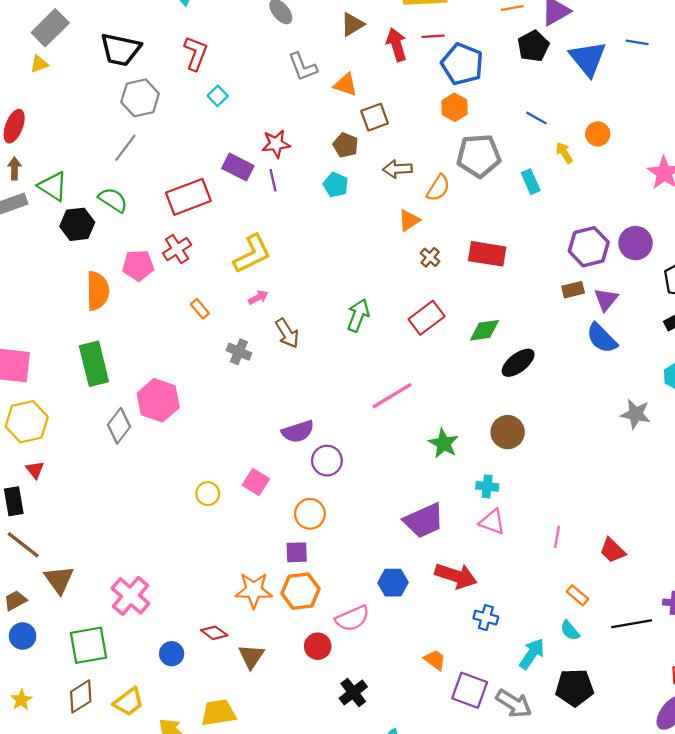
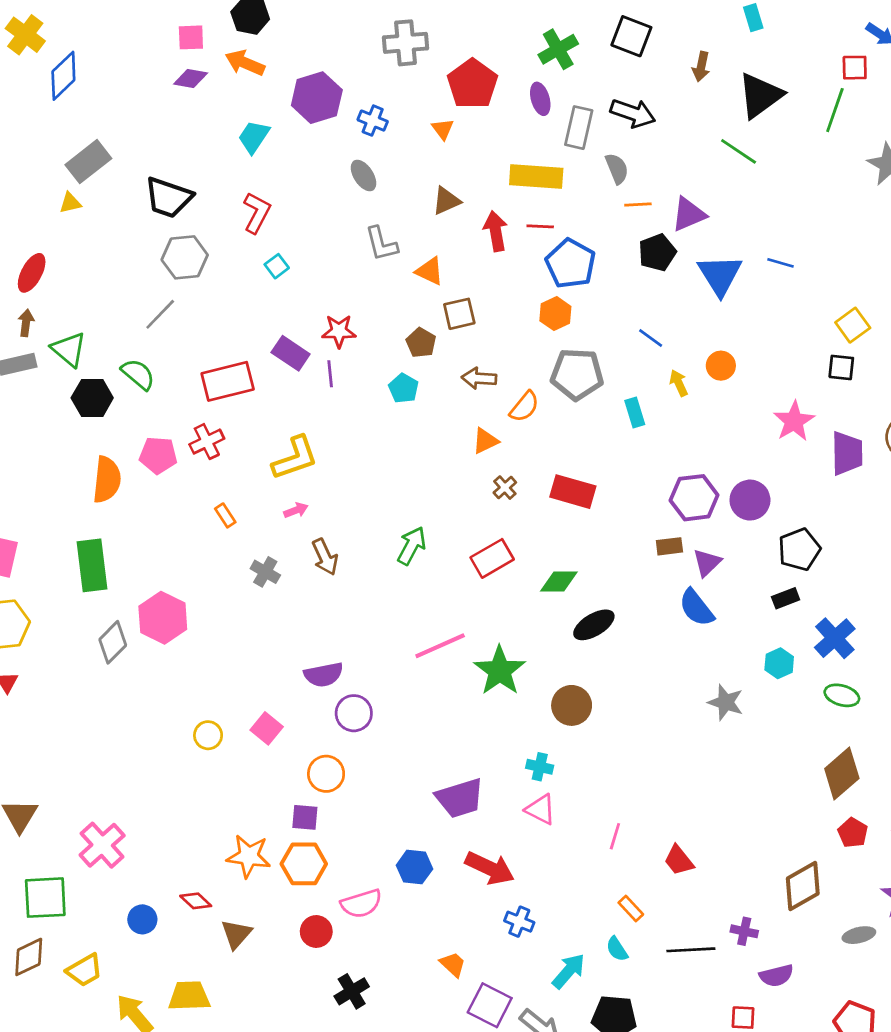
green star: (444, 443) -> (500, 671), moved, size x1.4

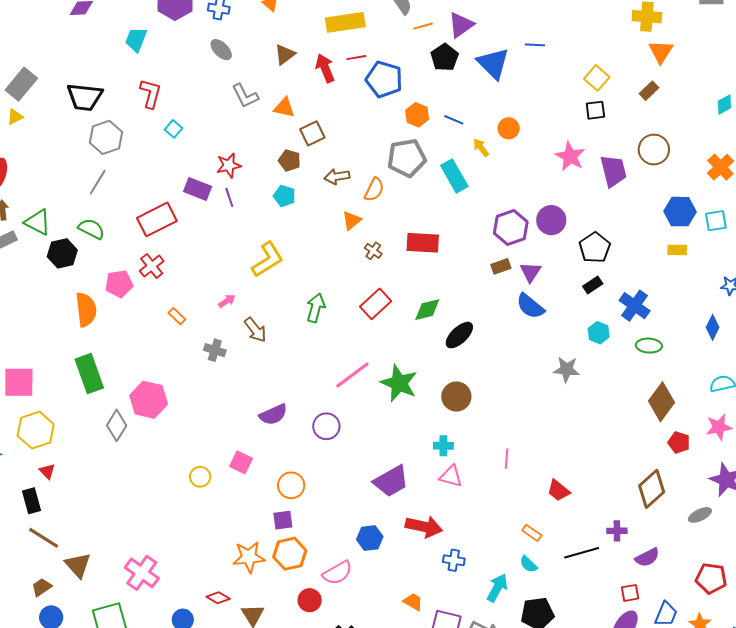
orange hexagon: (555, 314) -> (417, 115), moved
cyan rectangle: (635, 413) -> (454, 176), size x1.5
yellow L-shape: (295, 458) -> (268, 260), moved
purple circle: (354, 713) -> (326, 426), moved
pink line: (615, 836) -> (507, 459), moved

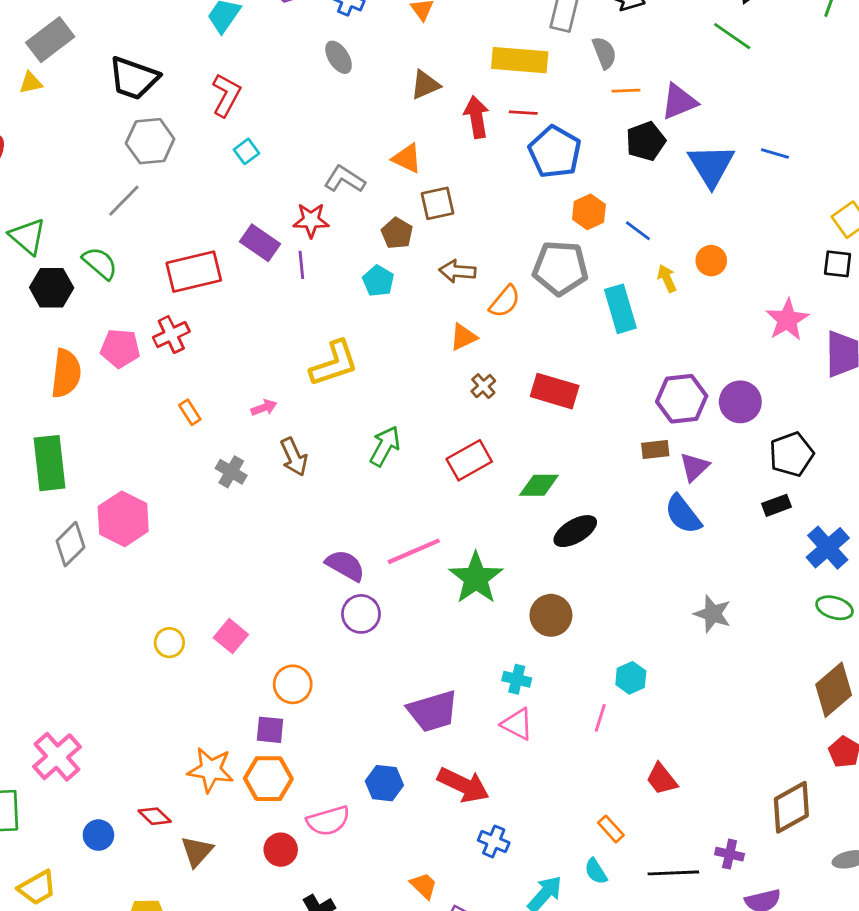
gray L-shape: (245, 96) -> (345, 179), moved, turned 136
cyan hexagon: (599, 333) -> (631, 678), moved
purple semicircle: (273, 415) -> (345, 565), moved, turned -140

